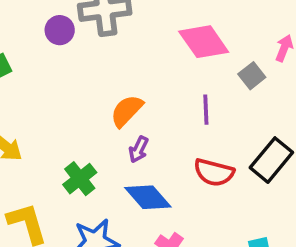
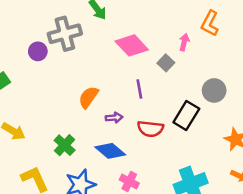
purple arrow: (139, 149) -> (114, 118), moved, turned -112

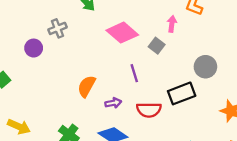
gray cross: (65, 34) -> (58, 28), size x0.6
black rectangle: (186, 115) -> (182, 93), turned 44

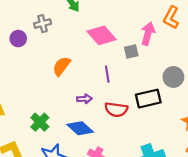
pink arrow: (172, 24) -> (148, 34), size x1.5
gray square: (157, 46) -> (131, 52), turned 32
orange semicircle: (87, 86) -> (61, 66), moved

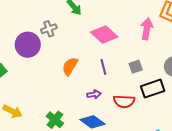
purple circle: (18, 39) -> (28, 45), size x1.6
gray square: (131, 52) -> (136, 67), moved
purple line: (107, 74) -> (103, 67), moved

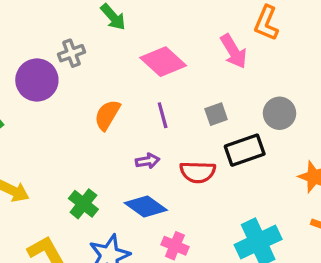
pink arrow: (147, 29) -> (234, 51), turned 140

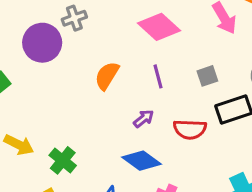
purple arrow: (148, 161) -> (144, 119), turned -30
green cross: (83, 204) -> (63, 160), moved

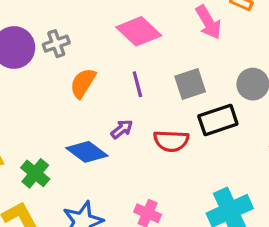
gray cross: (74, 18) -> (56, 44), moved
gray square: (207, 76) -> (190, 84), size x1.4
blue diamond: (142, 161) -> (87, 152), moved

